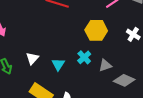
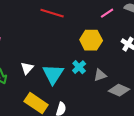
cyan triangle: (58, 64) -> (53, 74), size x1.6

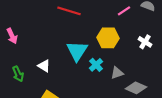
white triangle: (27, 68) -> (44, 66), turned -40
cyan triangle: (53, 74) -> (77, 51), moved

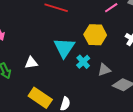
white triangle: (44, 66) -> (31, 63), turned -40

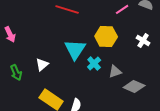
white triangle: (31, 63) -> (42, 64), turned -32

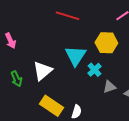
white triangle: (42, 64) -> (42, 71), size x1.5
gray triangle: (115, 71) -> (109, 87), moved

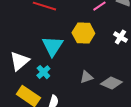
cyan cross: (94, 70) -> (43, 72), moved

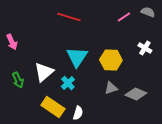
yellow hexagon: (83, 33) -> (111, 60), moved

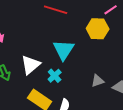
yellow hexagon: (111, 60) -> (98, 29), moved

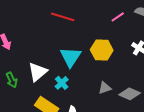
yellow hexagon: (98, 29) -> (102, 50), moved

